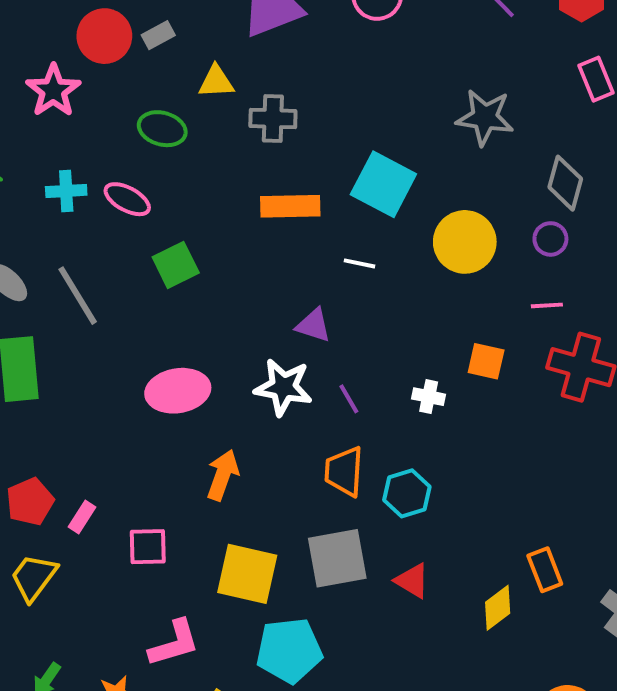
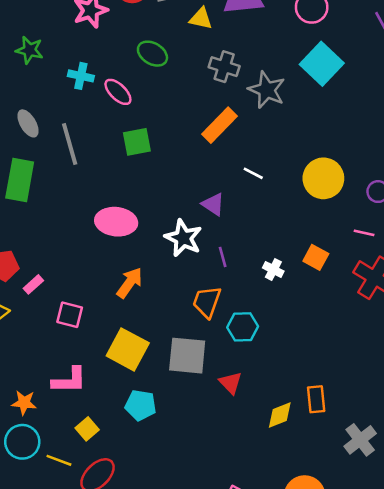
yellow triangle: (216, 82) -> (201, 19), moved
gray star: (485, 117) -> (267, 90), moved
cyan square: (383, 184) -> (322, 64), moved
orange rectangle: (290, 206) -> (220, 125), turned -60
cyan pentagon: (289, 650) -> (141, 405), size x0.7

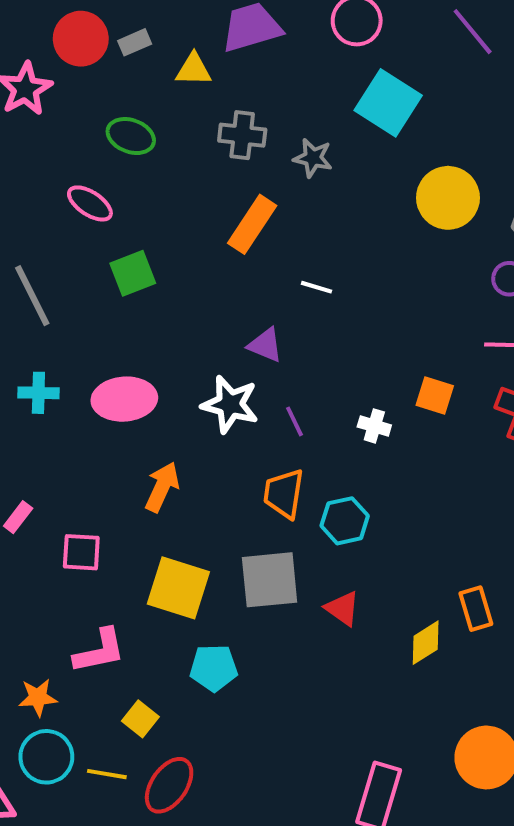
cyan cross: (81, 76) -> (38, 393), moved
gray star: (267, 90) -> (313, 158), size x0.7
yellow circle: (323, 178) -> (448, 198), moved

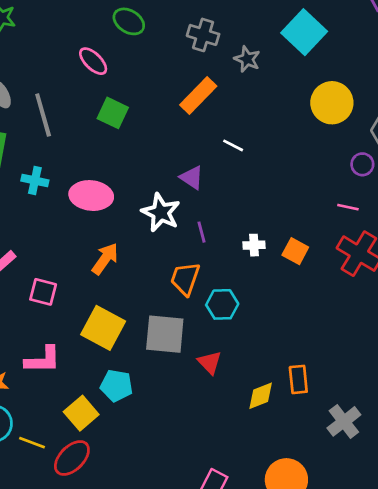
green square: (133, 273) -> (113, 113), turned 36
orange square: (435, 395) -> (295, 251), moved
white cross: (374, 426) -> (254, 245), turned -30
yellow square: (140, 719) -> (81, 413), moved, size x1.4

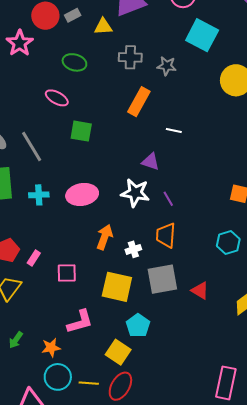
white cross: (254, 245) -> (133, 249), moved
cyan hexagon: (222, 304) -> (228, 243), moved
cyan pentagon: (117, 386) -> (138, 326), turned -30

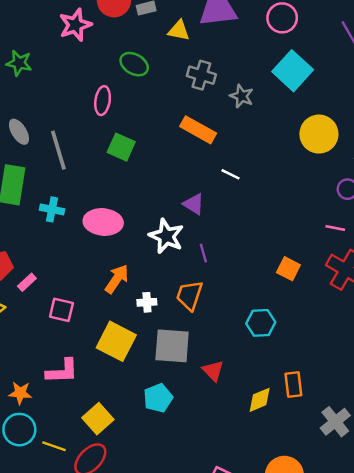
pink ellipse: (57, 98) -> (103, 101), turned 55
orange rectangle: (139, 102) -> (198, 130), turned 76
cyan pentagon: (138, 326) -> (158, 398), moved

